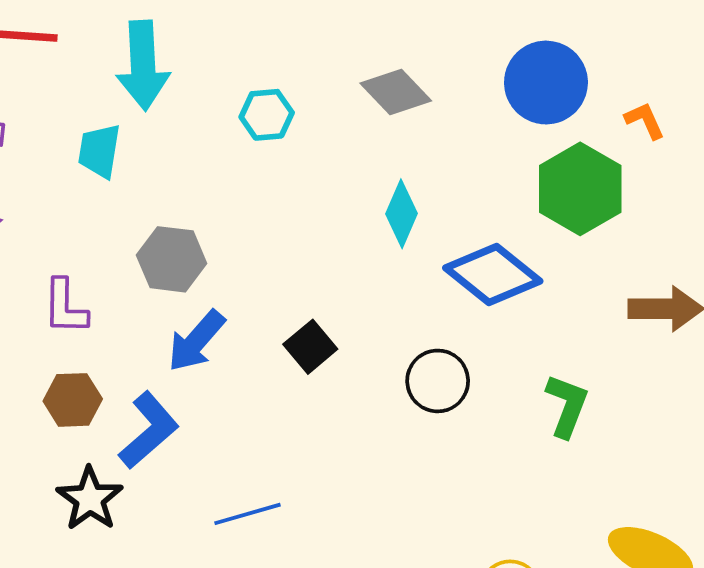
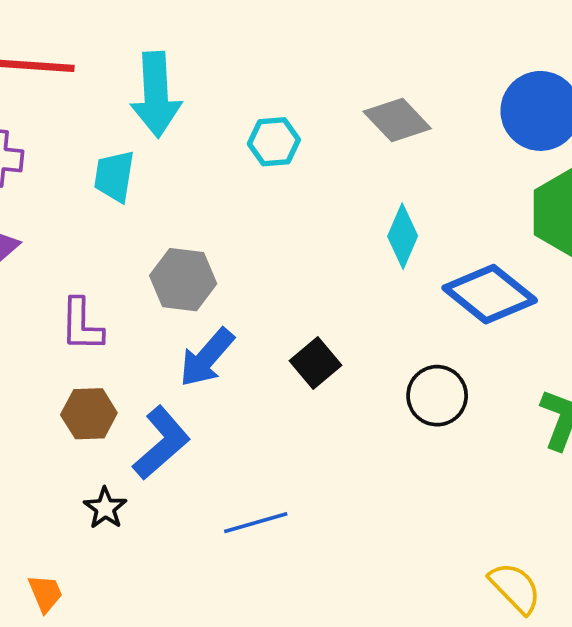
black star: (90, 499) -> (105, 508), size x0.7

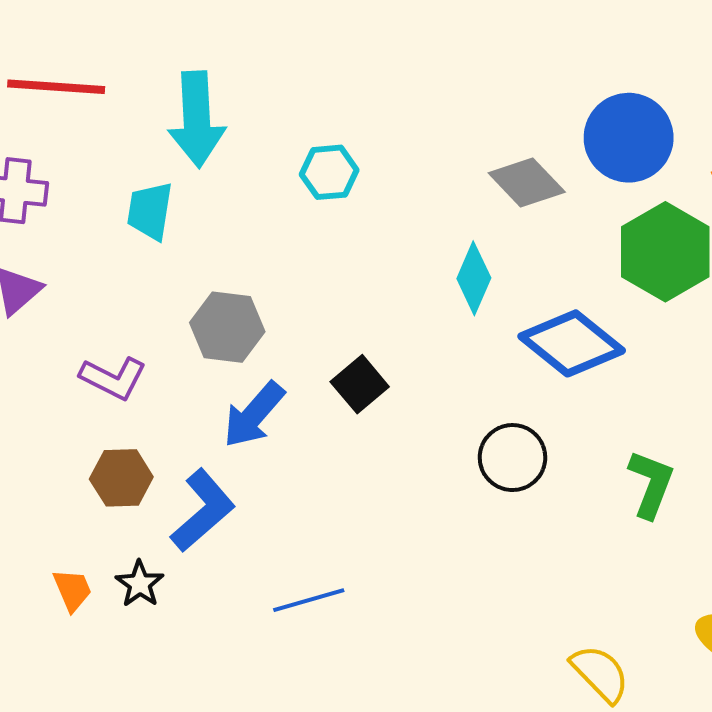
gray diamond: (397, 120) -> (527, 182), moved
purple L-shape: (82, 325) -> (113, 378), turned -64
black square: (316, 363) -> (360, 384), moved
orange trapezoid: (45, 593) -> (72, 590), moved

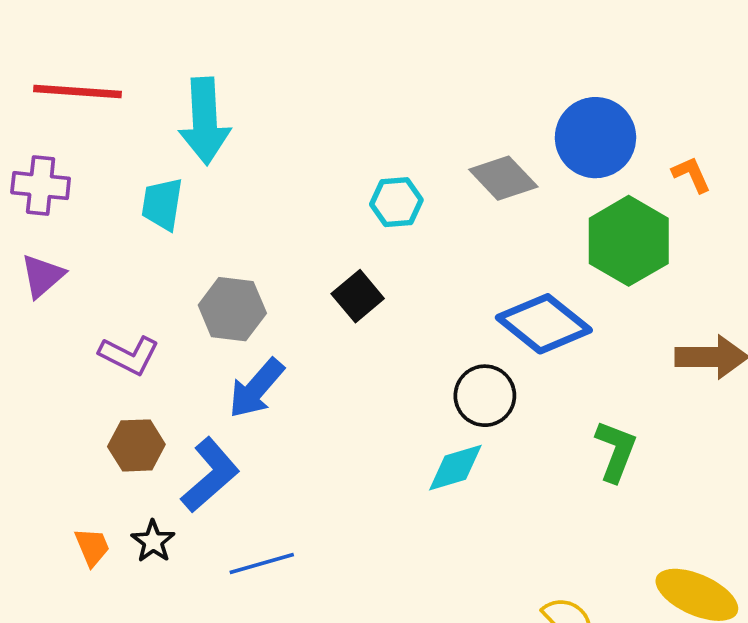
cyan hexagon: (329, 172) -> (396, 202), moved
cyan diamond: (474, 278) -> (455, 468), moved, turned 50
black square: (360, 384) -> (358, 296), moved
black circle: (512, 458) -> (485, 396), moved
blue line: (309, 600) -> (262, 563), moved

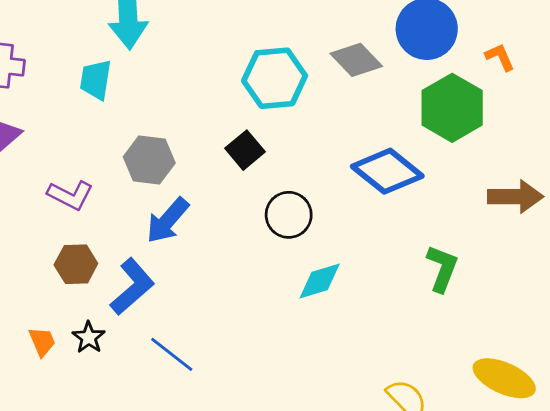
cyan hexagon: (396, 202) -> (275, 78), size x1.6
black circle: (485, 396) -> (289, 215), moved
blue line: (262, 563) -> (172, 354), turned 54

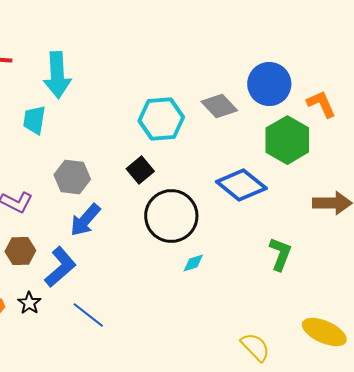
orange L-shape: (500, 57) -> (321, 104), size x1.4
black circle: (289, 215) -> (171, 216), size x1.6
cyan diamond: (320, 281) -> (193, 263), size x0.7

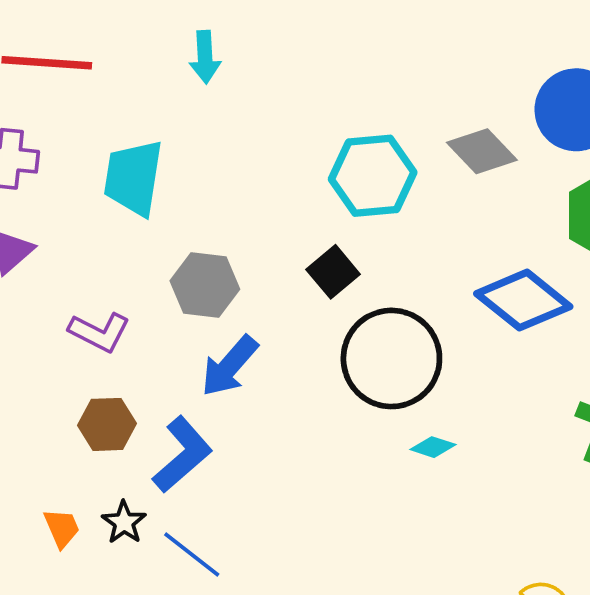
cyan arrow: (57, 75) -> (205, 57), moved, size x0.6
cyan trapezoid: (34, 120) -> (133, 178), size x1.4
cyan diamond: (193, 263) -> (433, 447), turned 35
blue line: (88, 315) -> (192, 554), moved

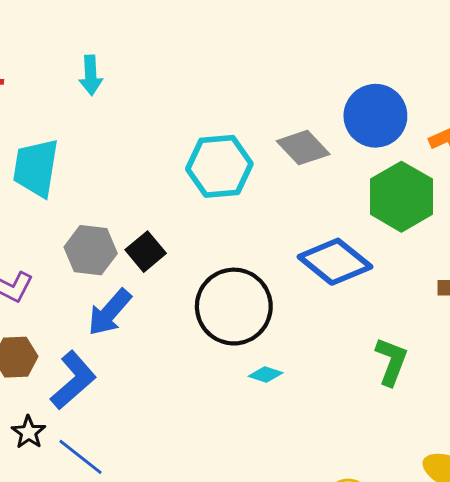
black square: (333, 272) -> (146, 252), moved

